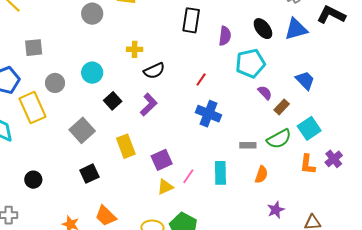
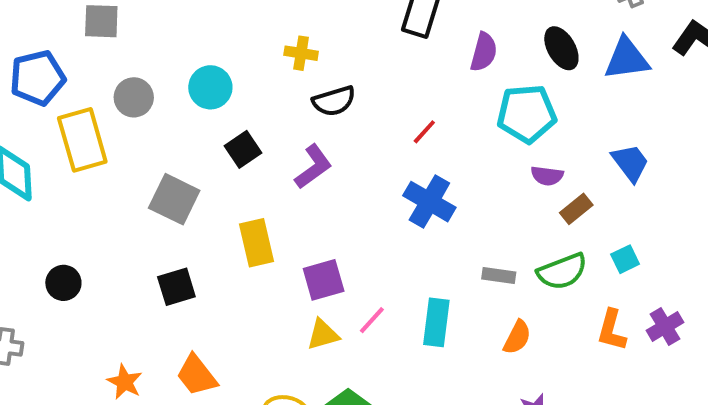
purple semicircle: (265, 93) -> (547, 176), turned 133
cyan square: (309, 128) -> (625, 259), size x0.6
gray square: (82, 130) -> (174, 199), turned -30

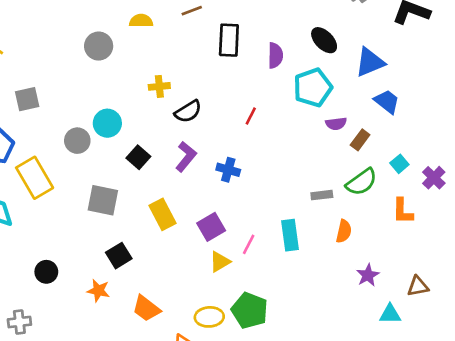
blue triangle: (627, 59) -> (370, 62), moved
gray circle: (134, 97) -> (77, 141), moved
blue cross: (429, 202) -> (228, 170), moved, size x0.7
purple cross: (665, 326) -> (434, 178), moved
orange star: (125, 382) -> (98, 291), moved

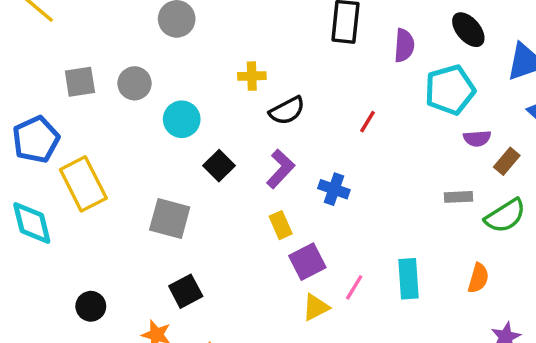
gray circle: (77, 141) -> (135, 83), moved
gray rectangle: (322, 195) -> (459, 197), moved
yellow rectangle: (162, 214) -> (281, 225), moved, size x0.7

